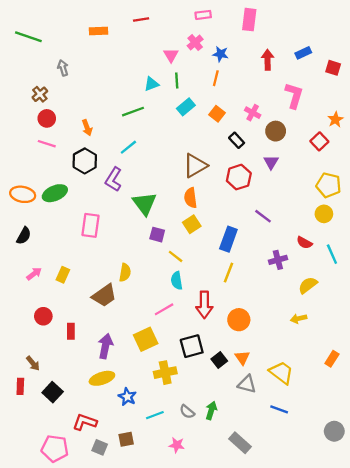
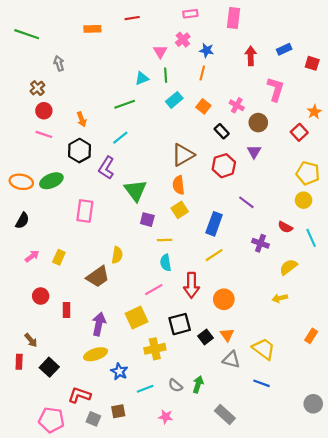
yellow line: (176, 256) -> (165, 240), turned -40
purple cross: (278, 260) -> (260, 243), turned 35
yellow line: (228, 273) -> (214, 255), turned 36

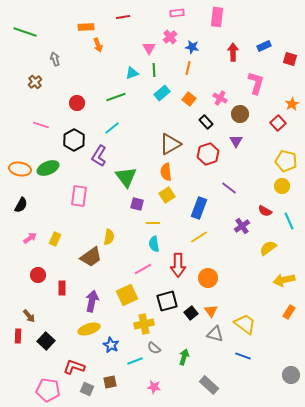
red circle: (44, 111) -> (77, 103), moved
orange arrow: (82, 119) -> (98, 45), moved
purple cross: (260, 243) -> (242, 226), turned 35
yellow arrow: (280, 298) -> (284, 280), moved, size x1.5
gray semicircle: (175, 385) -> (154, 348), moved

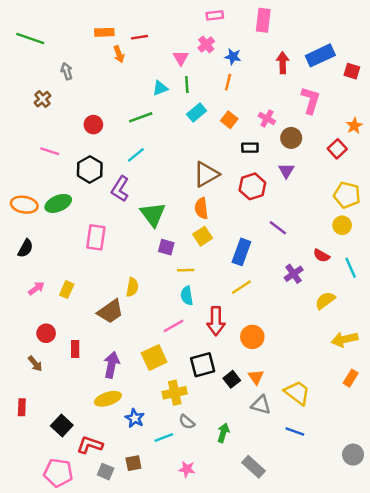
red line: (123, 17) -> (140, 37), moved
blue rectangle: (264, 46) -> (320, 55), size x1.6
black rectangle: (206, 122) -> (250, 148), turned -48
brown arrow: (29, 316) -> (35, 364), moved
black square: (46, 341) -> (62, 425), moved

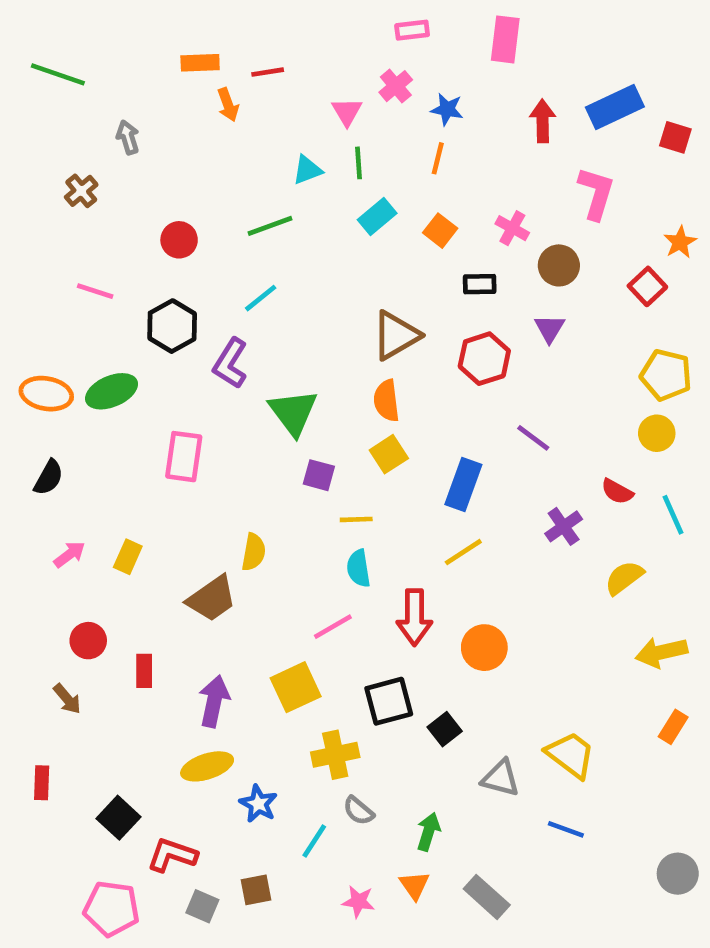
orange triangle: (256, 377) -> (414, 885), moved
cyan line: (164, 438) -> (314, 841), turned -36

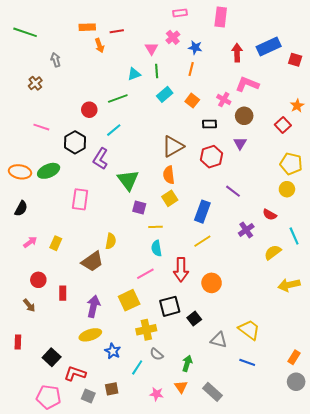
pink L-shape: (596, 193) -> (247, 84), moved, turned -85
red circle: (179, 240) -> (89, 110), moved
cyan line: (673, 515) -> (294, 236), moved
orange rectangle: (673, 727) -> (294, 357), moved

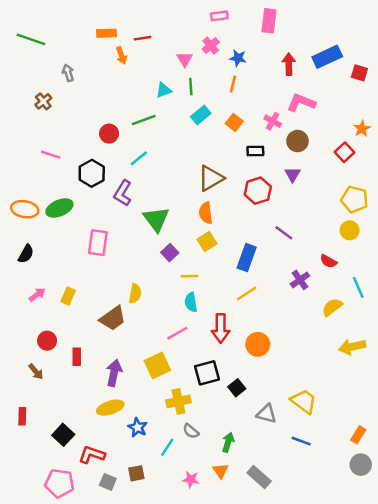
purple square: (139, 208) -> (170, 253), turned 32

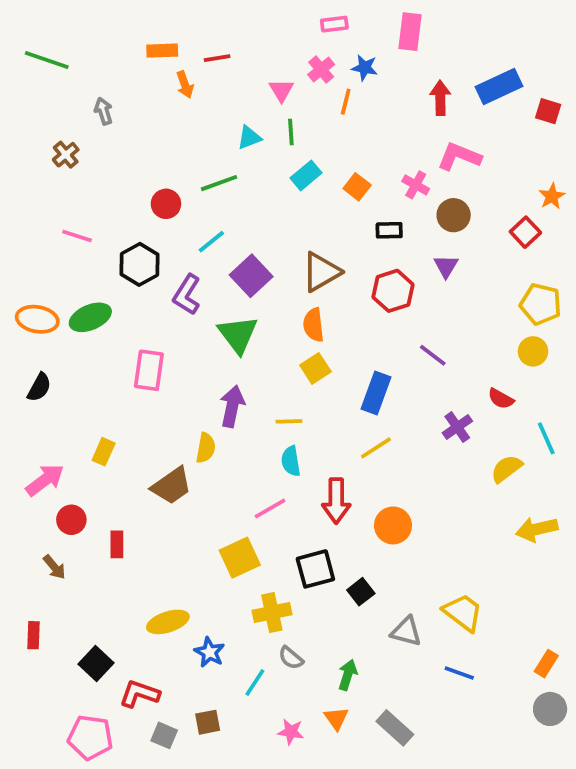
blue star: (238, 58) -> (365, 68), moved
orange line: (233, 84) -> (346, 102), moved
purple square: (170, 253) -> (251, 276), moved, size x1.5
pink arrow: (37, 295) -> (45, 480), moved, size x1.5
purple arrow: (114, 373) -> (232, 406), moved

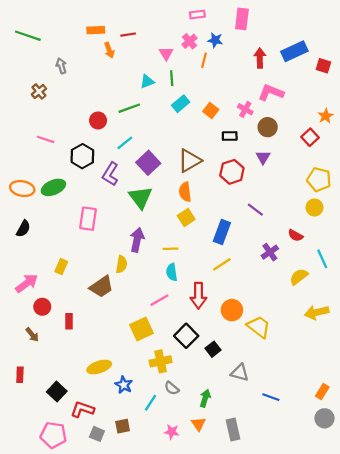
black square: (315, 569) -> (186, 336), turned -30
yellow trapezoid: (463, 612) -> (259, 327), moved
gray rectangle: (395, 728) -> (233, 429), turned 35

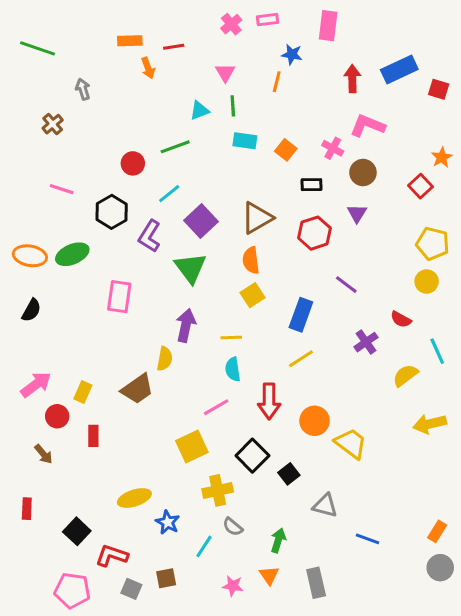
pink cross: (190, 41) -> (231, 24), moved
cyan rectangle: (181, 104) -> (245, 141), turned 48
yellow rectangle: (61, 267) -> (83, 392), moved

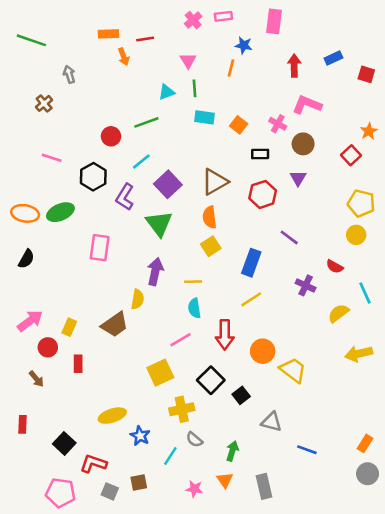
blue rectangle: (399, 70) -> (333, 58), size x0.6
purple cross: (366, 342) -> (306, 285), turned -30

